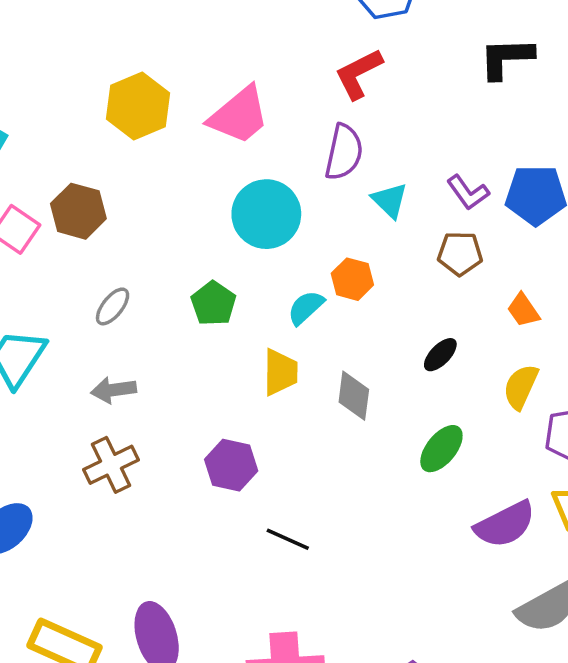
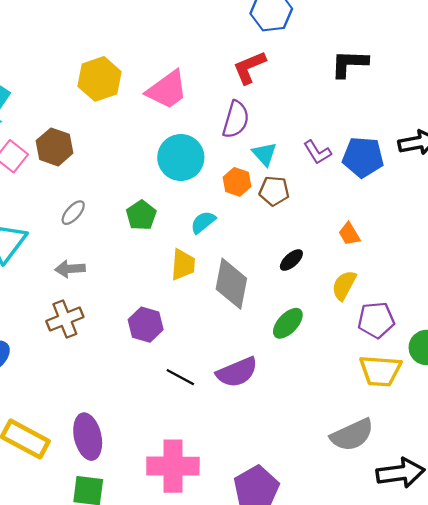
brown pentagon: (460, 253) -> (274, 191), moved
orange hexagon: (352, 279) -> (237, 182), moved
gray diamond: (354, 396) -> (231, 284), size x1.5
purple semicircle: (505, 524) -> (237, 372), moved

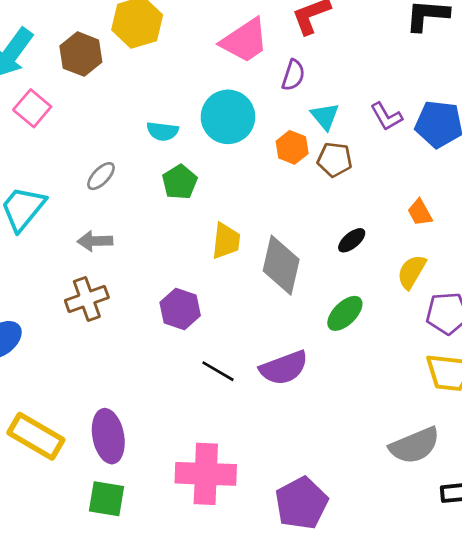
pink trapezoid: (167, 90) -> (245, 41), moved
purple semicircle: (236, 119) -> (293, 75), size x0.7
brown hexagon: (55, 147) -> (81, 54), moved
cyan semicircle: (203, 222) -> (162, 131), moved, turned -136

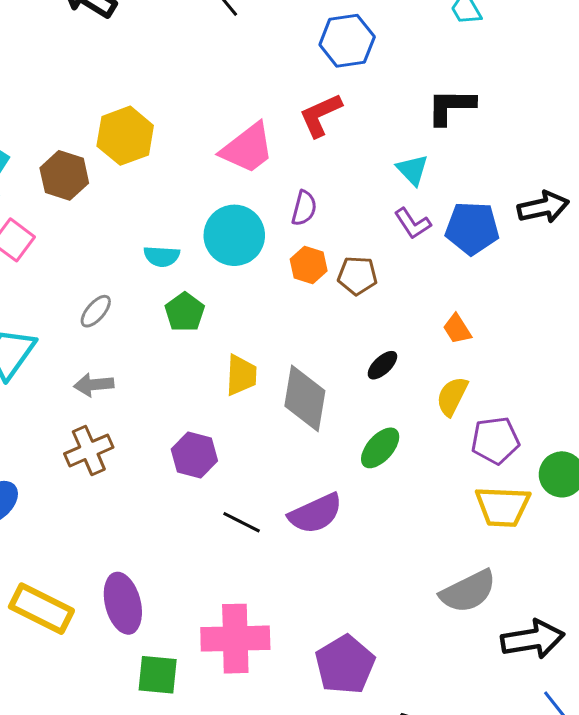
purple semicircle: (293, 75) -> (304, 208), moved
cyan triangle: (325, 116) -> (412, 170), moved
green square: (107, 499) -> (158, 675), moved

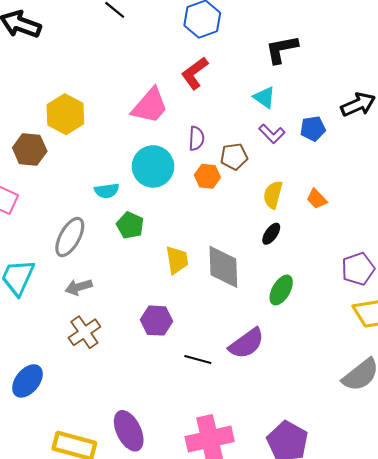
blue pentagon: (472, 228) -> (313, 129), size x0.7
brown pentagon: (357, 276) -> (234, 156), moved
gray ellipse: (96, 311) -> (70, 237), size x1.6
yellow semicircle: (452, 396) -> (273, 195), moved

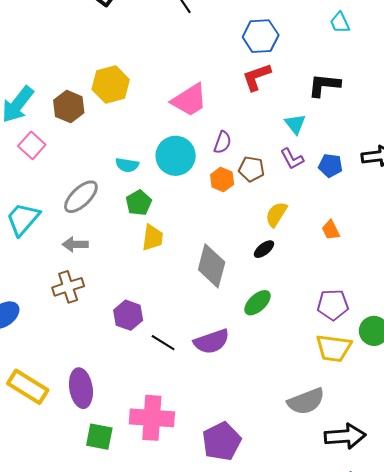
red L-shape: (195, 73) -> (257, 77), moved
orange trapezoid: (317, 199) -> (331, 230), moved
yellow trapezoid: (177, 260) -> (153, 238), moved
purple hexagon: (157, 321) -> (128, 315), moved

